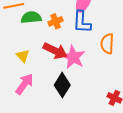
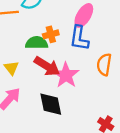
green semicircle: (31, 17) -> (37, 43), moved
black diamond: (62, 85) -> (51, 104), turned -50

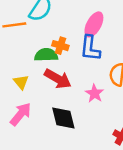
orange cross: (51, 34) -> (60, 46), turned 35
pink star: (66, 75) -> (95, 93), moved, size x0.7

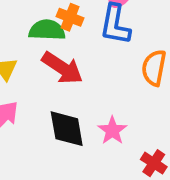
pink star: (95, 93) -> (112, 131), moved

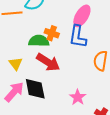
black diamond: (67, 129) -> (35, 89), moved

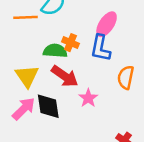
yellow triangle: (16, 64) -> (27, 76), size x1.5
pink star: (78, 97) -> (88, 98), moved

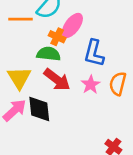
pink ellipse: (107, 24) -> (72, 25), moved
orange cross: (71, 43) -> (57, 37), moved
pink star: (88, 98) -> (91, 85), moved

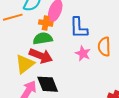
yellow triangle: (19, 78) -> (25, 64), turned 40
red arrow: (57, 80) -> (41, 56), moved

